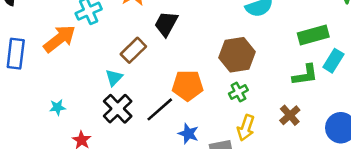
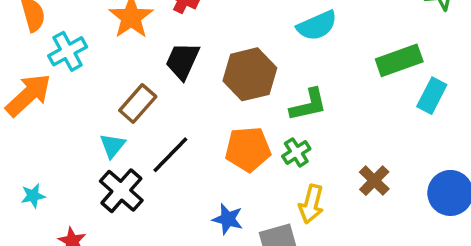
brown hexagon: (237, 55) -> (250, 74), moved
green L-shape: (305, 75) -> (308, 105), moved
orange pentagon: (188, 86) -> (248, 149), moved
black line: (160, 109) -> (170, 155), moved

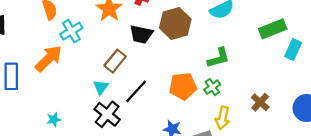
black trapezoid: (182, 61) -> (141, 34), turned -100
brown hexagon: (250, 74) -> (175, 23), moved

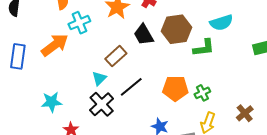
black trapezoid: (141, 34) -> (144, 35), turned 40
green L-shape: (219, 58) -> (204, 48), moved
cyan star: (54, 119) -> (52, 102), size x1.5

